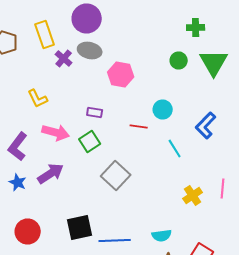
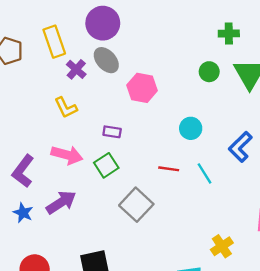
gray ellipse: (90, 50) -> (106, 60), turned 35
yellow L-shape: (38, 98) -> (66, 108), moved
red line: (139, 126) -> (169, 169), moved
yellow cross: (193, 196) -> (222, 246), moved

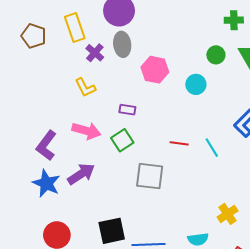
gray ellipse: (106, 60) -> (122, 44), turned 35
cyan circle: (191, 128) -> (196, 84), moved
gray square: (136, 205) -> (150, 176), turned -36
blue star: (23, 213) -> (46, 183), size x1.5

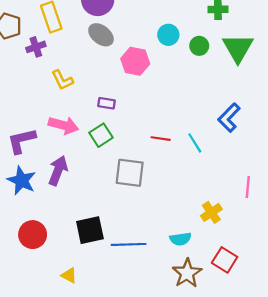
gray ellipse: (122, 44) -> (101, 35), turned -45
purple cross: (95, 53) -> (36, 47), moved, turned 30
cyan circle: (196, 84) -> (168, 35), moved
purple L-shape: (46, 145) -> (22, 141), turned 40
purple arrow: (81, 174) -> (58, 171), turned -36

